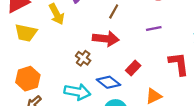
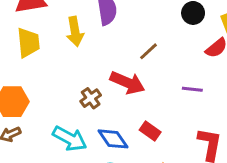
yellow trapezoid: (26, 33) -> (28, 43), turned -125
red rectangle: (133, 68) -> (150, 131), turned 64

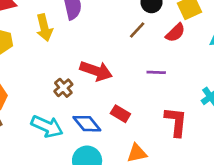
brown line: (148, 51) -> (137, 30), moved

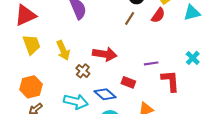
yellow arrow: (44, 28) -> (63, 50), moved
purple line: (156, 72) -> (151, 63), moved

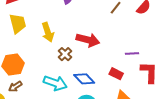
red rectangle: (128, 82) -> (116, 74), moved

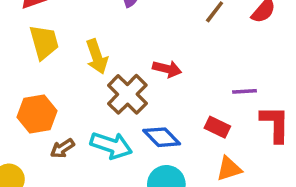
red arrow: (88, 40) -> (167, 69), size x0.7
brown cross: (65, 54) -> (127, 94), size x1.6
brown arrow: (15, 87) -> (62, 148), moved

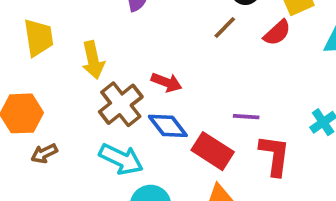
red rectangle: (217, 127) -> (213, 151), size x1.5
blue diamond: (162, 137) -> (168, 126), moved
cyan arrow: (111, 145) -> (121, 159), moved

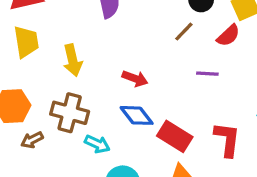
brown cross: (121, 104) -> (70, 113), moved, turned -36
purple line: (246, 117) -> (207, 74), moved
cyan arrow: (121, 159) -> (97, 144), size x0.7

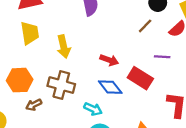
red rectangle: (175, 136) -> (140, 78), moved
cyan arrow: (97, 144) -> (93, 109), moved

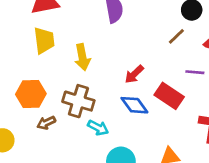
red arrow: (109, 60) -> (134, 74), turned 114
cyan arrow: (93, 109) -> (98, 128), moved

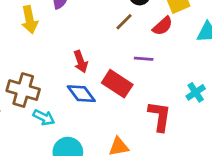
yellow arrow: (82, 57) -> (30, 20), moved
red arrow: (134, 74) -> (81, 62), turned -65

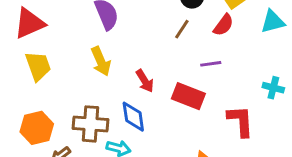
yellow arrow: (30, 20) -> (101, 61), moved
cyan cross: (196, 92) -> (273, 88), turned -30
blue diamond: (81, 94) -> (133, 117), moved, turned 40

